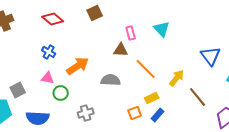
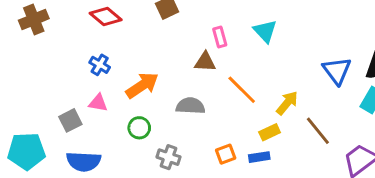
gray square: (18, 90) -> (70, 120), moved
green circle: (61, 93) -> (139, 128), moved
yellow rectangle: (152, 98) -> (270, 132), moved
gray cross: (86, 113) -> (168, 157), moved, turned 35
blue rectangle: (158, 115) -> (259, 157), turned 40

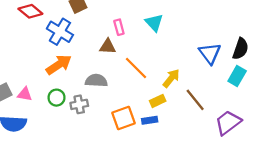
blue cross: (100, 65) -> (60, 32), moved, size x1.6
pink triangle: (98, 103) -> (25, 94), moved
orange square: (226, 154) -> (124, 118), size x1.5
gray cross: (168, 157) -> (79, 104), moved, turned -30

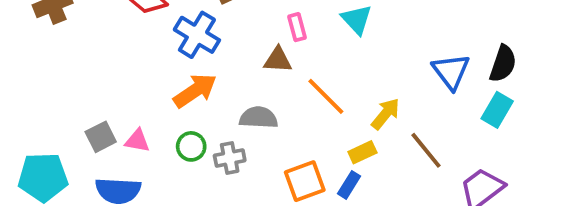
blue rectangle: (150, 120) -> (349, 185), turned -49

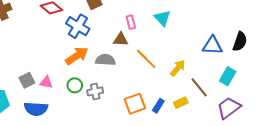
blue triangle: (451, 71) -> (212, 46), turned -50
cyan rectangle: (497, 110) -> (228, 76), moved
gray semicircle: (259, 118) -> (105, 60), moved
yellow rectangle: (362, 152) -> (181, 103), moved

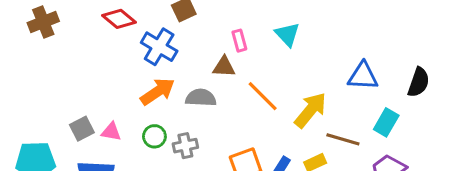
black semicircle: (240, 42) -> (419, 82), moved
yellow arrow: (178, 68) -> (310, 110), size x1.4
brown line: (199, 87) -> (343, 139), turned -35

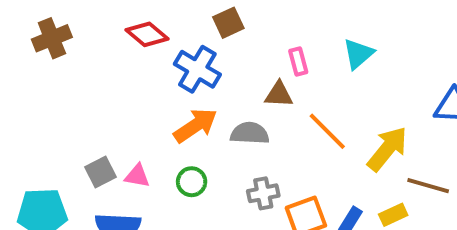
cyan triangle: (287, 34) -> (358, 54), turned 32
gray cross: (185, 146) -> (263, 193), moved

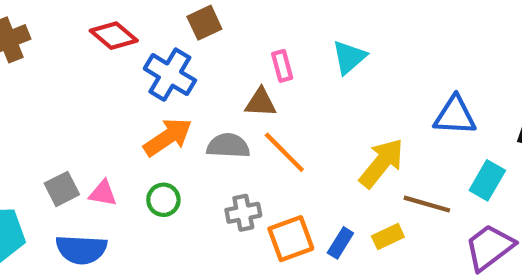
orange line: (327, 131) -> (284, 152), moved

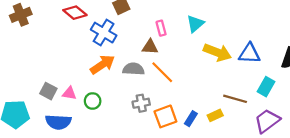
yellow arrow: (382, 163) -> (217, 52), moved, turned 72
gray square: (62, 189) -> (48, 91), turned -35
green circle: (163, 200) -> (93, 101), moved

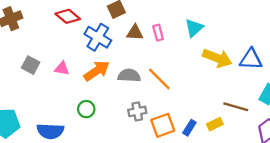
brown triangle: (150, 47) -> (135, 33), moved
gray square: (48, 91) -> (31, 65), moved
pink triangle: (69, 93) -> (62, 69), moved

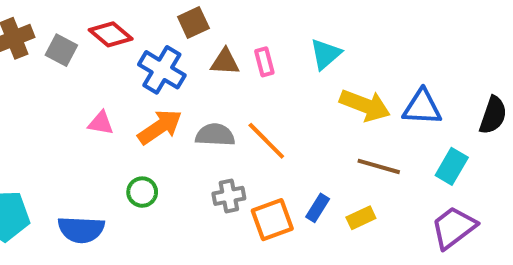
gray square: (31, 65) -> (61, 50), moved
brown line: (236, 107) -> (379, 166), moved
blue rectangle: (189, 128) -> (318, 208), moved

